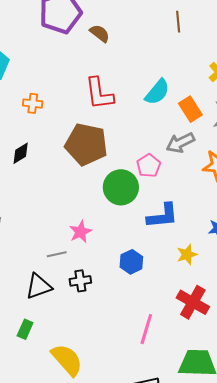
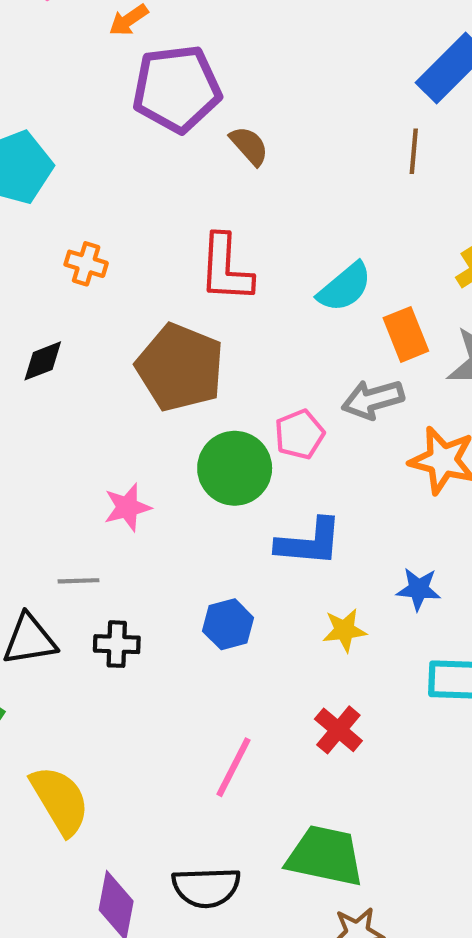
pink star: (80, 232) -> (127, 507), moved
red cross: (193, 302) -> (338, 730), size x0.7

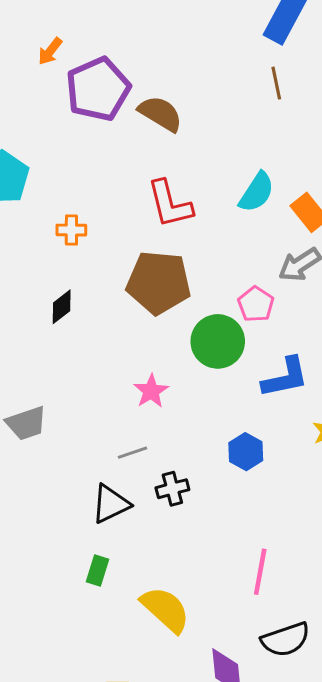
brown semicircle: (249, 146) -> (160, 114), size x1.4
pink line: (233, 767) -> (260, 572), moved

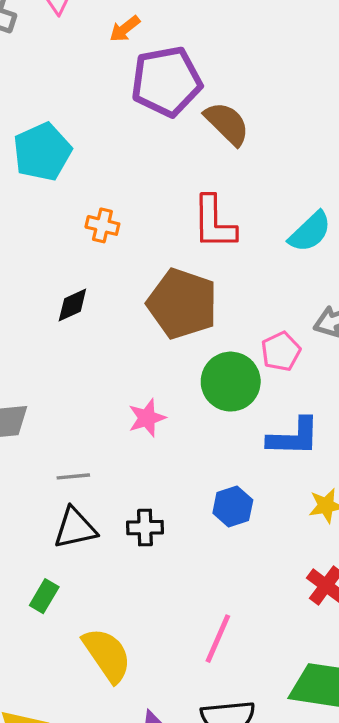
gray line: (132, 453) -> (73, 476), moved

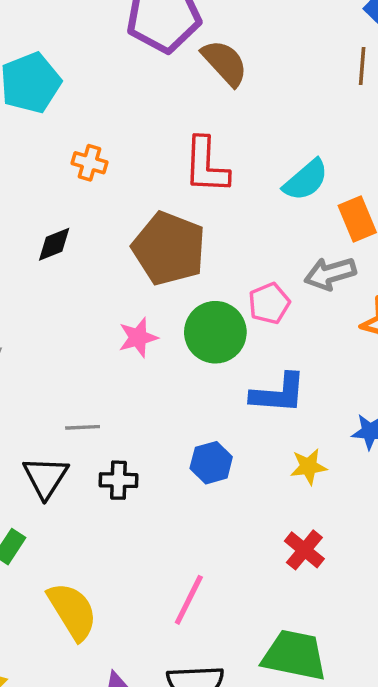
pink star: (147, 418) -> (138, 338), moved
gray line: (73, 476) -> (83, 427), moved
black triangle: (75, 528) -> (46, 477), turned -48

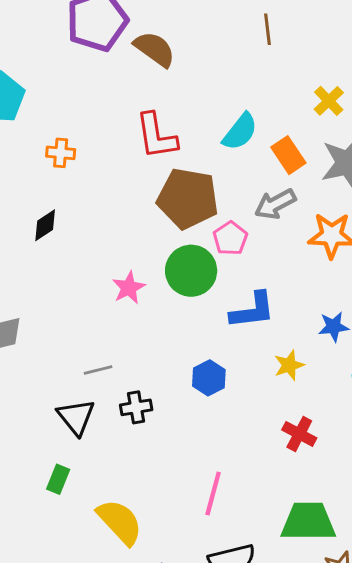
brown pentagon: (169, 248) -> (188, 199), moved

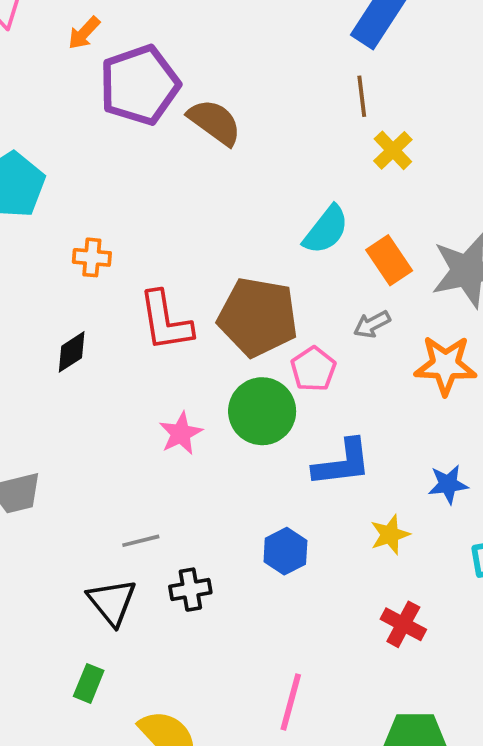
yellow cross: (329, 101) -> (393, 150), moved
red L-shape: (156, 136) -> (165, 321), moved
gray arrow: (275, 204) -> (372, 324), size x0.7

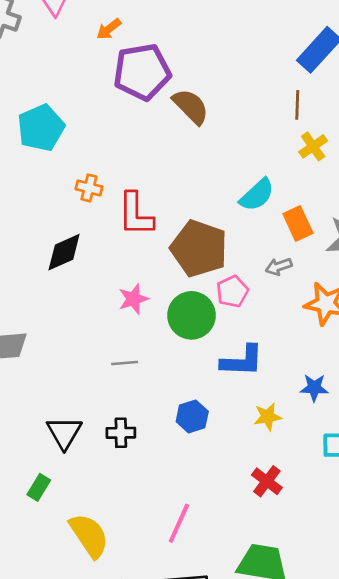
red L-shape: (165, 321) -> (136, 214), moved
black diamond: (72, 352) -> (64, 252), size x1.4
pink star: (181, 433) -> (133, 299), moved
gray line: (141, 541) -> (125, 363), moved

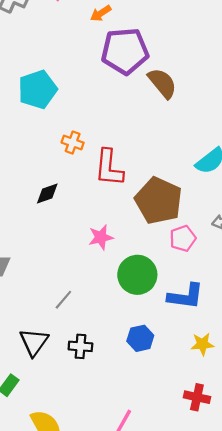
black diamond: (64, 252) -> (47, 193), size x0.7
green circle: (191, 315) -> (137, 275), moved
gray line: (125, 363) -> (63, 300), moved, turned -50
red cross: (267, 481) -> (197, 397), turned -30

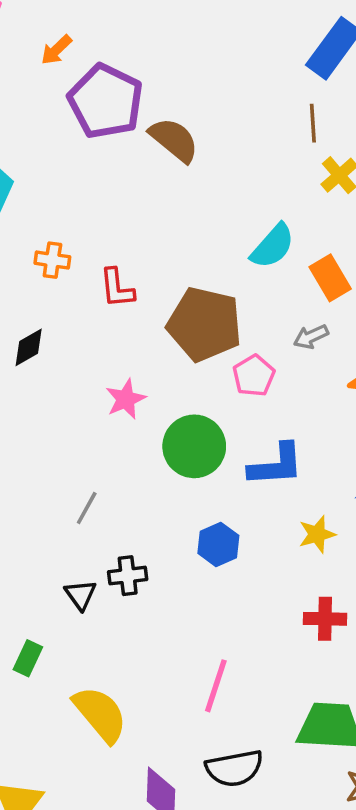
purple pentagon: (125, 51) -> (106, 101), turned -30
red L-shape: (109, 168) -> (117, 288), size x0.7
black triangle: (34, 342) -> (81, 595), moved, size x0.7

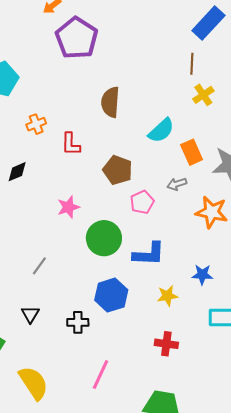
brown semicircle: (174, 140) -> (110, 102), moved, turned -132
orange cross: (52, 260) -> (36, 124), turned -36
brown pentagon: (204, 324) -> (118, 170), size x0.7
blue hexagon: (218, 544) -> (111, 295), size x1.4
black cross: (128, 576) -> (78, 322), moved

